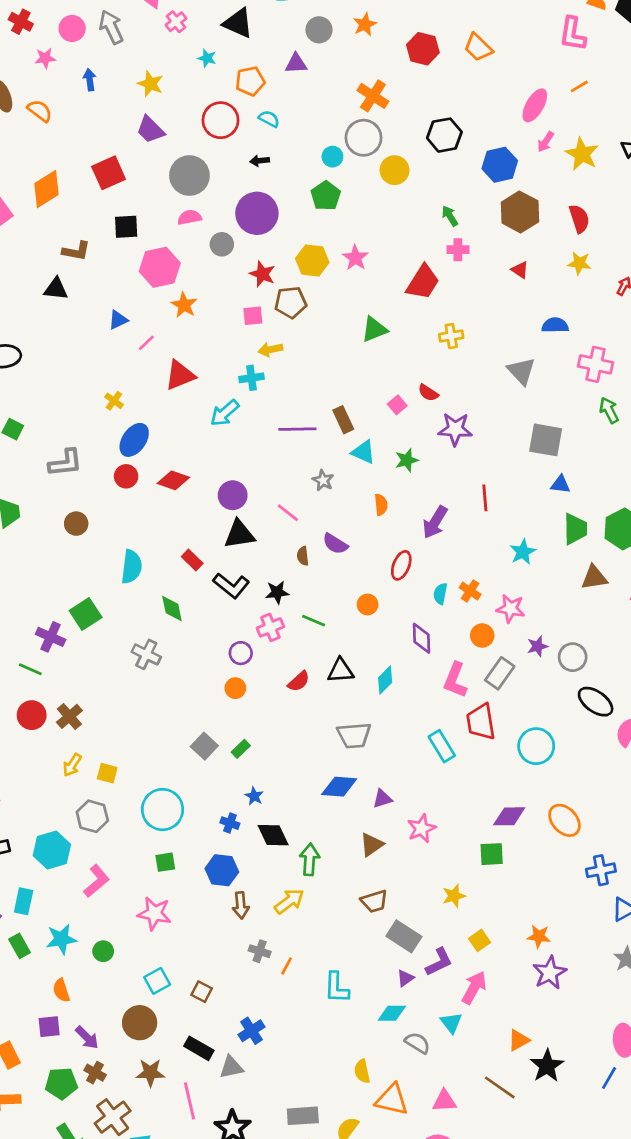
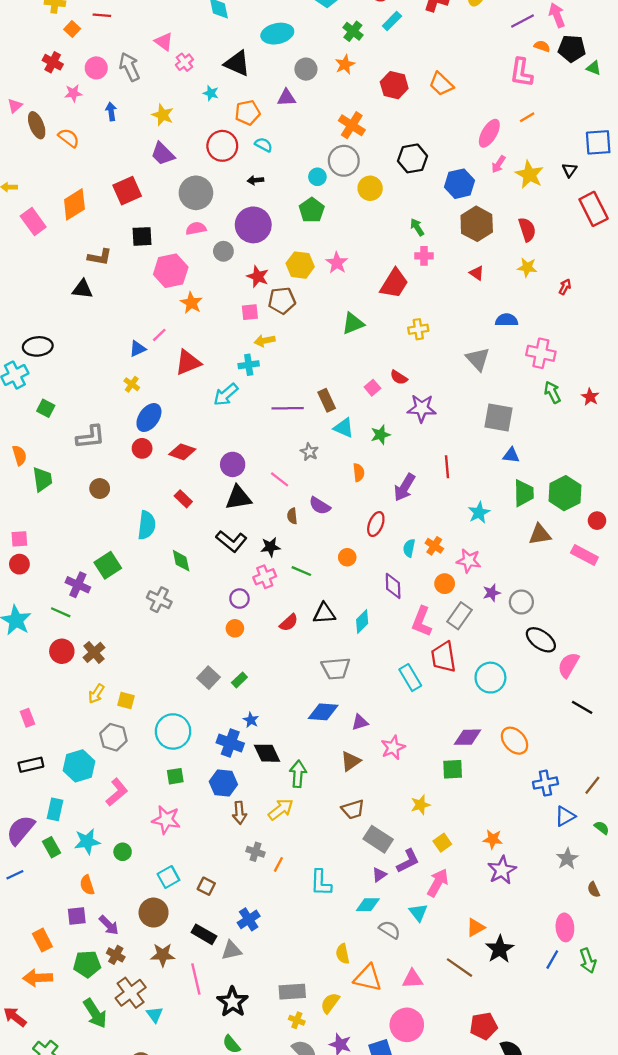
blue triangle: (118, 320) -> (137, 349), moved
red rectangle: (192, 560) -> (183, 499), moved
blue cross: (230, 823) -> (230, 743), size x1.6

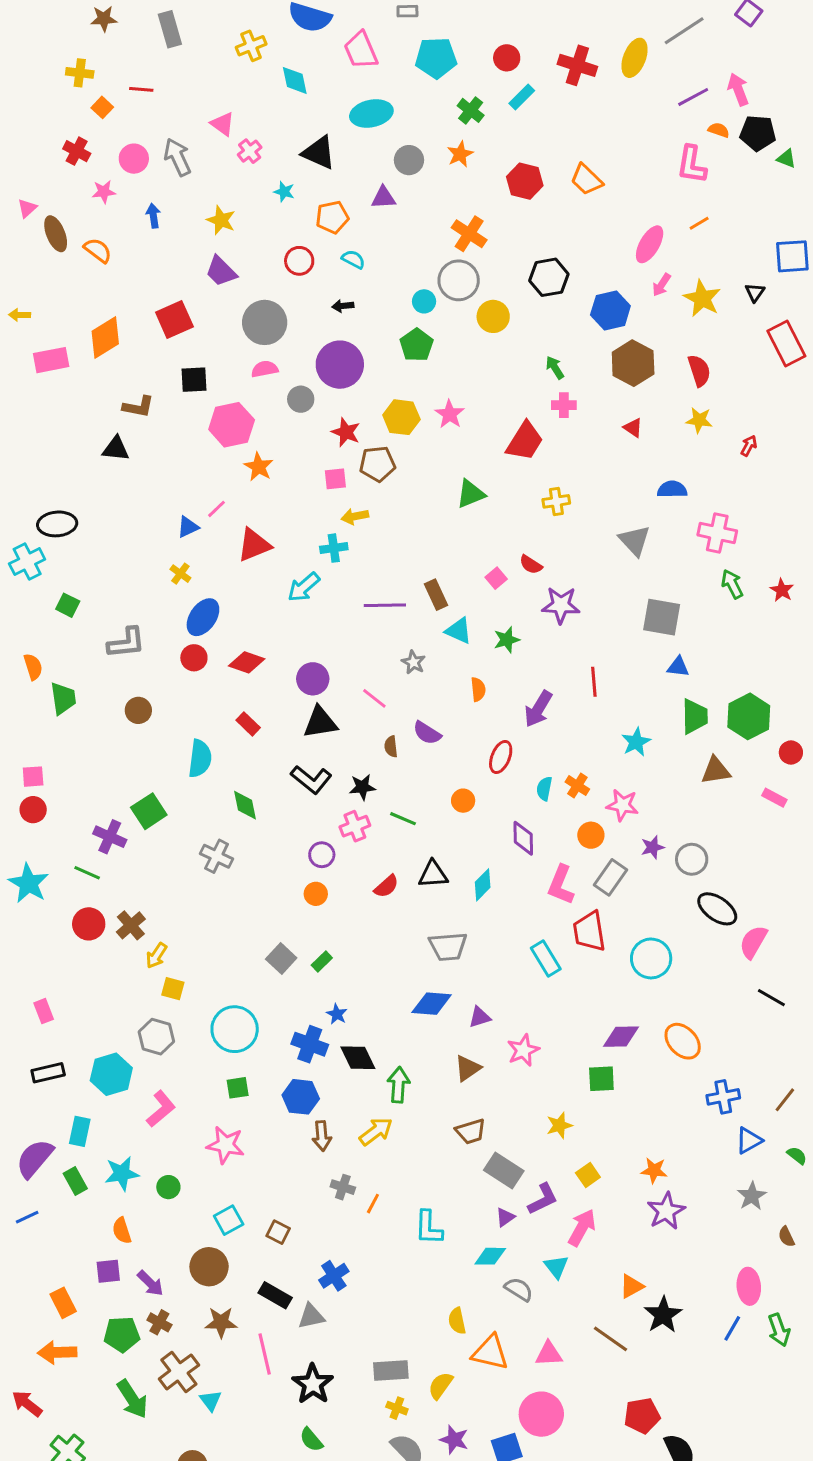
red circle: (222, 146) -> (299, 261), size x0.7
pink rectangle: (33, 221) -> (51, 360), turned -65
pink rectangle: (584, 555) -> (774, 798), size x0.7
yellow arrow: (96, 694) -> (156, 955), moved

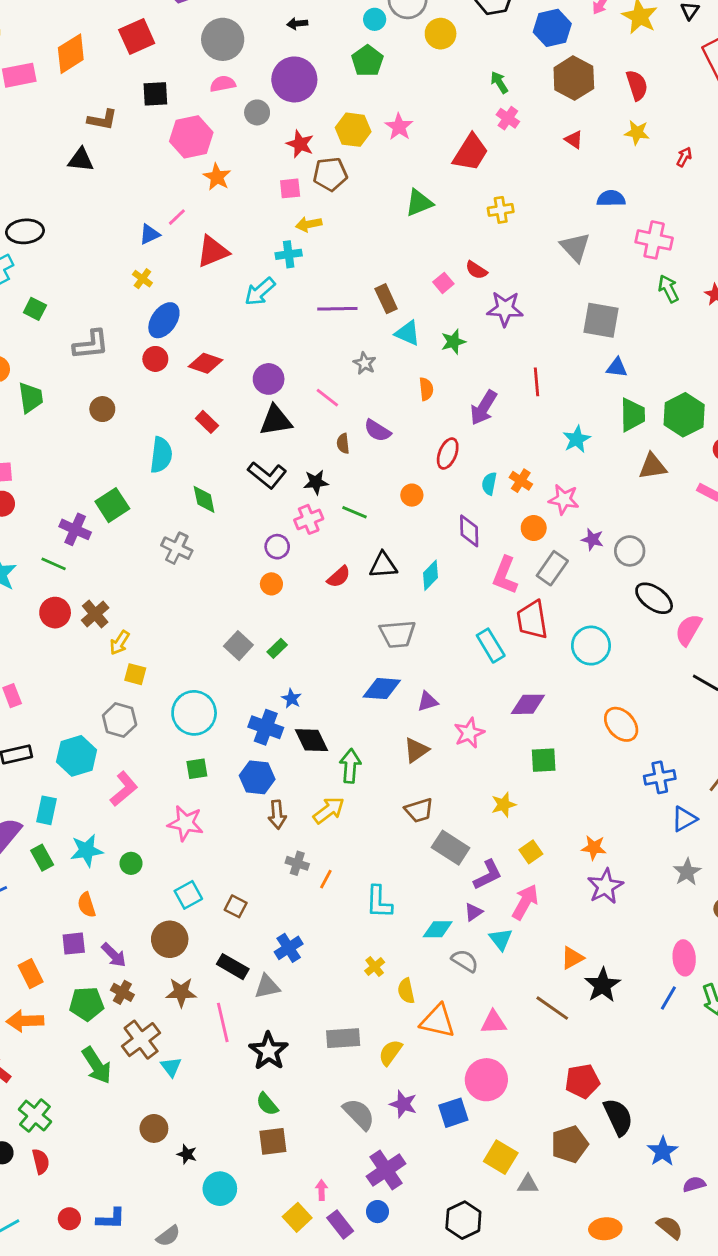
pink cross: (564, 405) -> (508, 118), turned 35
purple star: (653, 847) -> (592, 539), turned 30
purple diamond: (621, 1037) -> (528, 704), moved
purple triangle: (505, 1217) -> (473, 912), moved
yellow cross: (397, 1408) -> (375, 967), moved, turned 30

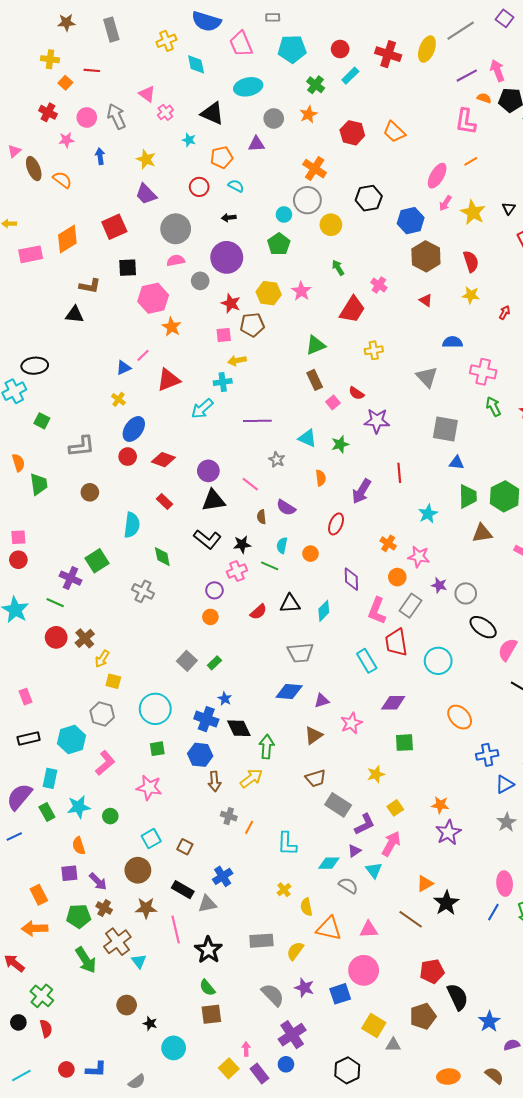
green arrow: (499, 82) -> (338, 268), moved
brown rectangle: (386, 299) -> (315, 380), moved
cyan semicircle: (489, 484) -> (282, 545), moved

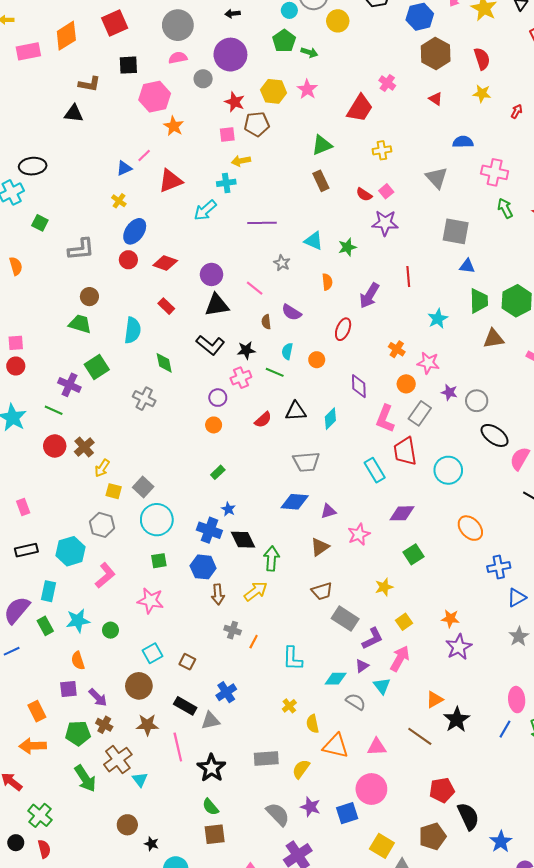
green arrow: (338, 268) -> (309, 52), moved, turned 140
pink square: (333, 402) -> (386, 191), moved
green trapezoid: (39, 484) -> (80, 324), moved, turned -65
gray square: (187, 661) -> (143, 487), moved
green square: (404, 743) -> (414, 554), turned -30

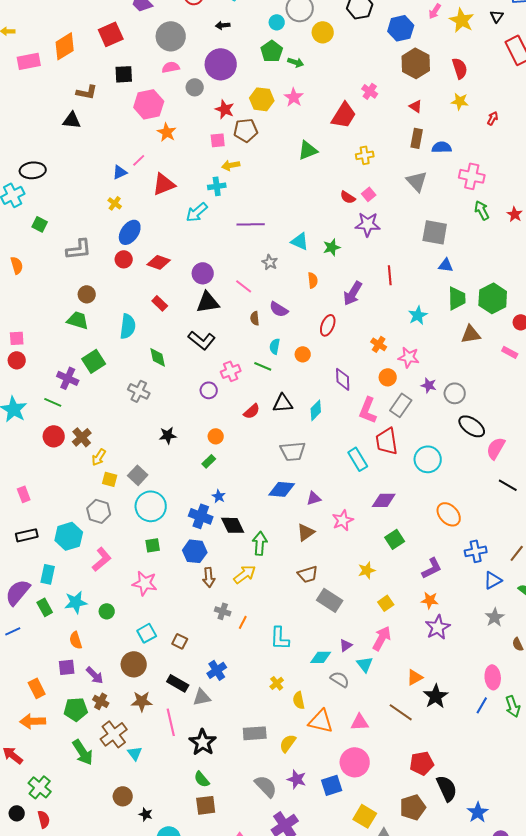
brown rectangle: (321, 181) -> (417, 138), moved, turned 36
black star: (246, 350) -> (168, 435), moved
orange circle: (214, 425) -> (216, 436), moved
purple L-shape: (372, 639) -> (432, 568), moved

